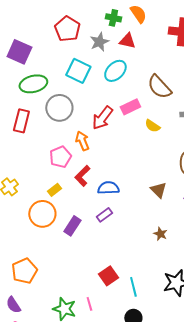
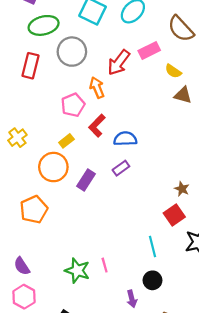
brown triangle: (158, 190) -> (183, 95), moved, turned -30
orange pentagon: (24, 271) -> (34, 210), moved
red square: (108, 276) -> (174, 215), moved

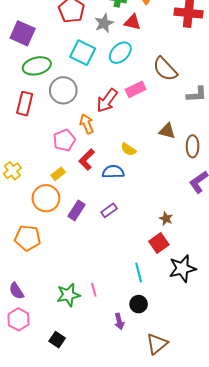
yellow semicircle: (173, 71) -> (128, 149), moved
purple rectangle: (121, 168) -> (109, 210), moved
orange pentagon: (34, 210) -> (28, 238), turned 30
green star: (77, 271) -> (68, 295), turned -30

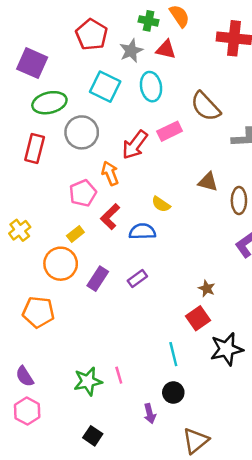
cyan ellipse: (120, 53) -> (151, 87), turned -55
black square: (57, 340) -> (93, 436), moved

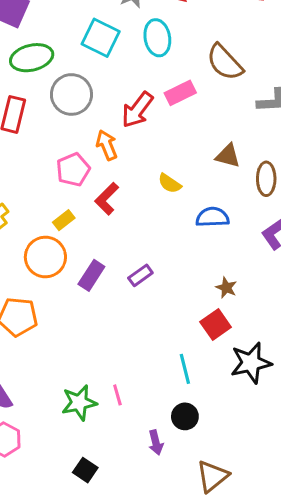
blue semicircle: (142, 231) -> (213, 217), moved

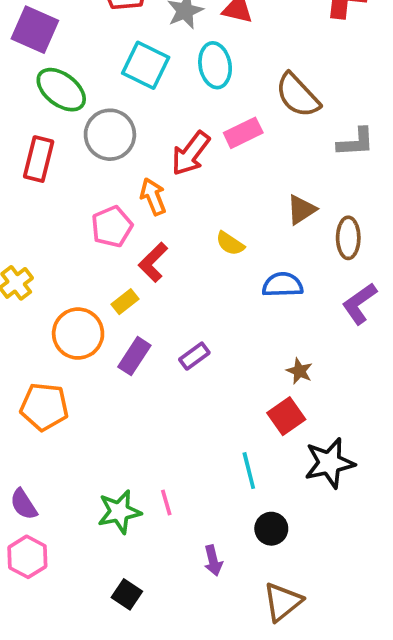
green ellipse: (32, 58) -> (61, 90), turned 51
brown triangle: (228, 156) -> (301, 210), turned -48
yellow rectangle: (64, 220) -> (125, 302), moved
black circle: (185, 416) -> (271, 529), moved

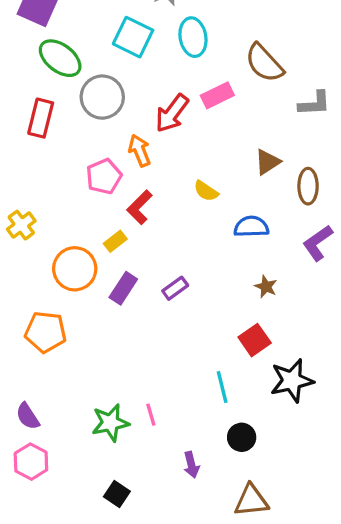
brown star: (299, 371) -> (266, 287), moved
brown triangle: (283, 602) -> (251, 500), turned 33

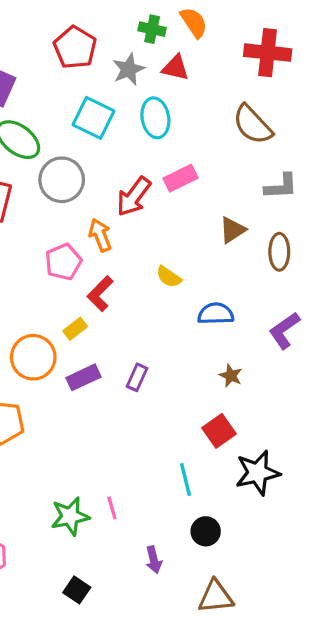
brown semicircle: (264, 63) -> (253, 125), moved
brown triangle: (268, 162) -> (232, 230), moved
brown ellipse: (308, 186) -> (279, 252), moved
purple rectangle: (123, 288) -> (83, 377), turned 32
purple rectangle: (175, 288) -> (137, 377), turned -30

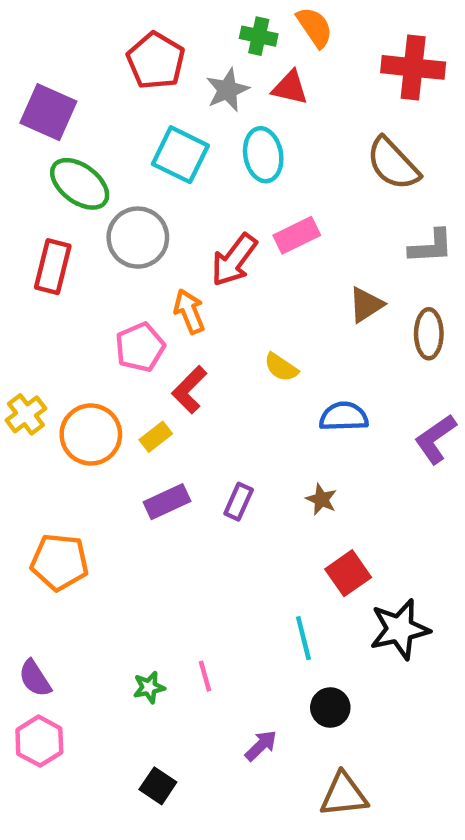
orange circle: (33, 357) -> (91, 434), moved
brown star: (231, 376) -> (321, 499), moved
green star: (70, 516) -> (149, 687), size x0.6
purple arrow: (154, 560) -> (261, 746), turned -120

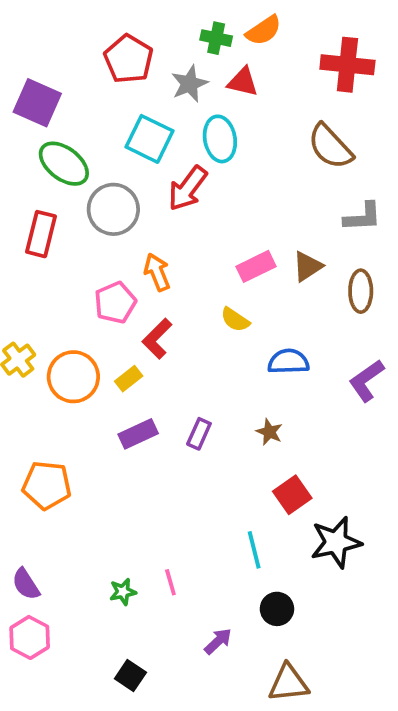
orange semicircle: (315, 27) -> (264, 30), turned 90
pink rectangle: (297, 235) -> (256, 266), moved
red arrow: (234, 260) -> (188, 188), moved

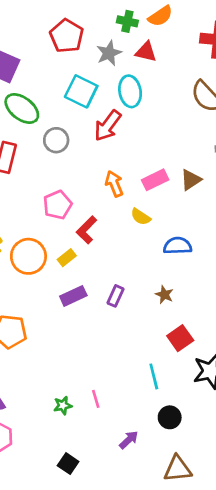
gray circle: (113, 209) -> (56, 140), size x0.7
orange arrow: (157, 272) -> (114, 184), moved

